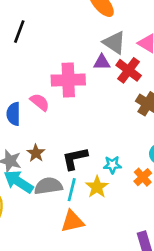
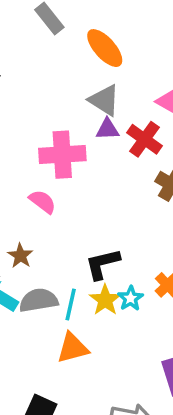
gray triangle: (114, 43) -> (104, 100), moved
pink semicircle: (40, 102) -> (43, 202), moved
black L-shape: (75, 158) -> (103, 264), moved
cyan star: (112, 165) -> (130, 298), moved, turned -30

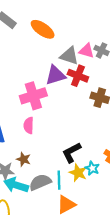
gray triangle: (104, 100) -> (69, 56), moved
purple triangle: (107, 129) -> (55, 75), size x1.5
pink semicircle: (43, 202) -> (29, 125), turned -112

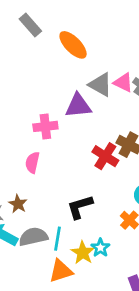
red cross: (78, 76) -> (105, 156), moved
pink cross: (33, 96) -> (45, 126), size x0.7
cyan star: (92, 168) -> (100, 248), moved
yellow star: (78, 173) -> (83, 253), moved

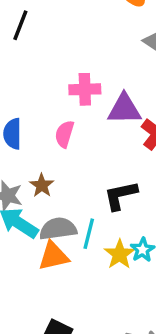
purple triangle: (78, 106) -> (124, 109), moved
orange triangle: (61, 271) -> (53, 256), moved

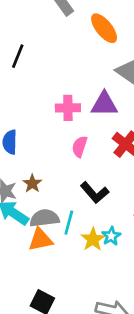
purple triangle: (124, 109) -> (104, 104), moved
pink semicircle: (64, 134) -> (80, 147), moved
black L-shape: (120, 195) -> (95, 193), turned -120

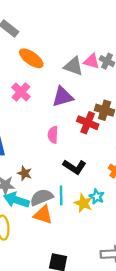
orange ellipse: (104, 28) -> (31, 58), moved
pink cross: (68, 108) -> (21, 92), moved, turned -30
orange triangle: (40, 240) -> (43, 215), turned 45

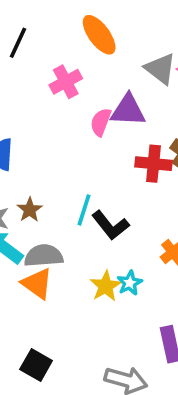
red cross: (88, 123) -> (153, 164), turned -35
pink semicircle: (53, 135) -> (101, 122), moved
cyan line: (61, 195) -> (84, 210), moved

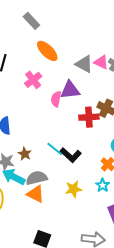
cyan line: (84, 210) -> (55, 149), turned -60
cyan star: (130, 283) -> (103, 185), moved
yellow star: (106, 286) -> (74, 189), turned 30

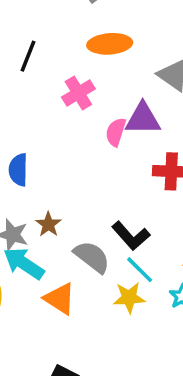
orange ellipse: (47, 51) -> (110, 44), turned -55
cyan line: (55, 149) -> (140, 270), moved
gray semicircle: (37, 178) -> (92, 257), moved, turned 45

